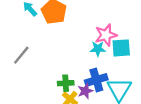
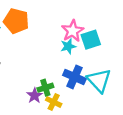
blue cross: (96, 80) -> (74, 77), turned -35
purple star: (85, 91) -> (35, 96), moved

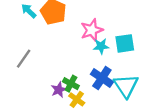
pink star: (73, 31) -> (92, 30), moved
green cross: (45, 88) -> (71, 84), turned 35

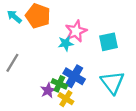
cyan star: (101, 46) -> (66, 43), moved
blue cross: (102, 78) -> (74, 76), moved

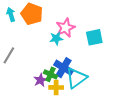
cyan arrow: (14, 17) -> (11, 14), turned 32
cyan triangle: (112, 82) -> (76, 78), moved, turned 30
yellow cross: (66, 99) -> (56, 87), turned -32

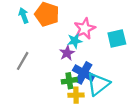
green cross: (50, 74) -> (69, 81), turned -32
purple star: (40, 80) -> (67, 53), moved

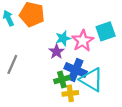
pink star: (85, 29) -> (83, 41), moved
cyan triangle: (98, 84) -> (92, 80), turned -45

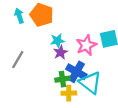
cyan star: (63, 38) -> (57, 41), moved

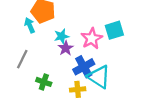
cyan arrow: (19, 16) -> (30, 25), moved
blue cross: (76, 72) -> (84, 67), turned 36
green cross: (62, 79) -> (44, 82), moved, turned 32

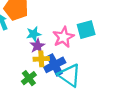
green cross: (44, 82) -> (29, 78), moved, turned 32
yellow cross: (78, 89) -> (41, 59), moved

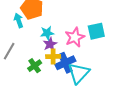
cyan triangle: (69, 75) -> (79, 73), turned 35
green cross: (29, 78) -> (35, 66), moved

